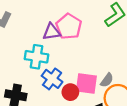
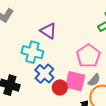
pink pentagon: (69, 26) -> (88, 56), moved
purple triangle: (52, 32) -> (48, 31), turned 36

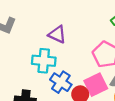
pink square: (75, 81) -> (96, 85), turned -30

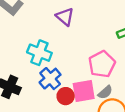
purple triangle: (57, 34) -> (65, 17), moved

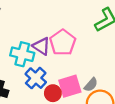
purple triangle: (65, 17) -> (41, 46), moved
pink pentagon: (102, 64) -> (63, 43), moved

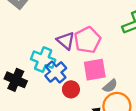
cyan cross: (22, 54) -> (43, 60), moved
pink square: (70, 86) -> (95, 70), moved

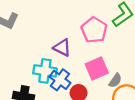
pink pentagon: (87, 40) -> (94, 30), moved

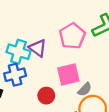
cyan cross: (45, 71) -> (18, 52), moved
blue cross: (60, 80) -> (15, 75), moved, turned 30

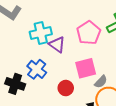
cyan cross: (18, 52) -> (41, 33), moved, turned -30
blue cross: (15, 75) -> (37, 69), turned -36

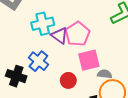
pink pentagon: (89, 33) -> (77, 34), moved
gray semicircle: (101, 82) -> (105, 74), turned -128

